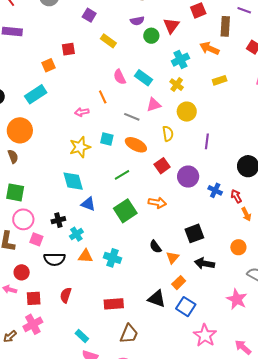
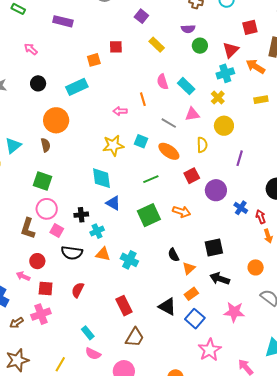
red triangle: (171, 26) -> (231, 50), moved
pink star: (237, 299) -> (234, 312), moved, turned -30
red rectangle: (114, 304) -> (124, 306), turned 60

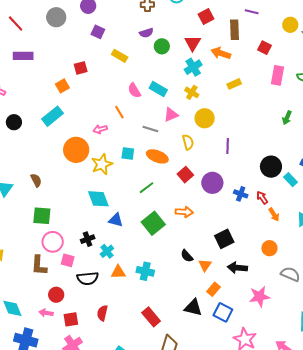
orange circle: (56, 120) -> (76, 150), moved

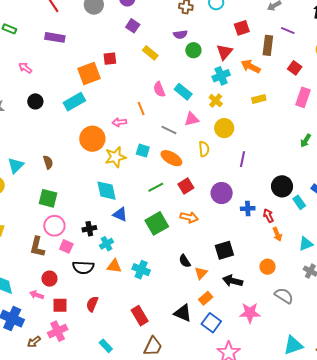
orange square: (62, 86) -> (89, 73), size x1.6
red square: (185, 175) -> (186, 186), moved
blue cross: (241, 194) -> (248, 208), turned -32

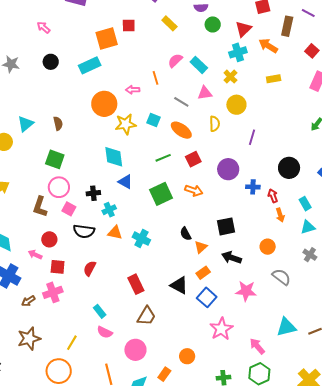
pink semicircle: (159, 89) -> (175, 61), turned 63
cyan rectangle: (299, 202) -> (305, 204), moved

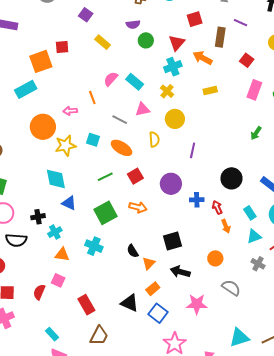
pink square: (69, 209) -> (58, 280), moved
black semicircle: (84, 231) -> (16, 240), moved
cyan cross: (141, 239) -> (94, 246), moved

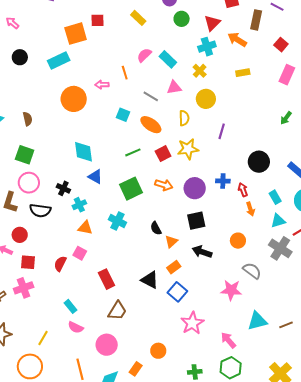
yellow star: (66, 146) -> (188, 149), moved
purple circle: (171, 184) -> (195, 188), moved
black cross: (38, 217) -> (63, 188), turned 32
gray cross: (258, 264) -> (280, 248), size x1.6
pink star: (197, 304) -> (231, 290), moved

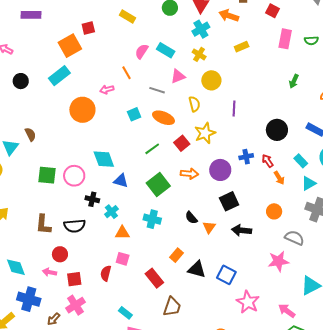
cyan square: (123, 115) -> (134, 114), turned -32
brown semicircle: (28, 119) -> (30, 134), moved
pink circle: (29, 183) -> (74, 176), moved
orange rectangle: (174, 267) -> (177, 255), moved

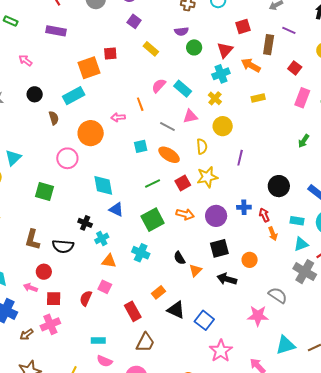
brown semicircle: (30, 134) -> (54, 118), moved
cyan rectangle: (301, 161) -> (297, 221), turned -48
pink circle: (74, 176) -> (67, 158), moved
orange circle: (274, 211) -> (250, 260), moved
cyan rectangle: (125, 313) -> (98, 340), turned -48

